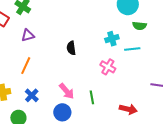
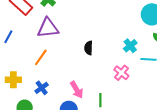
purple triangle: (28, 35) -> (48, 28), size x1.6
cyan cross: (112, 39) -> (130, 46), turned -32

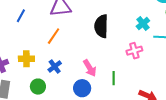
black semicircle: (89, 48) -> (101, 26), size x1.6
pink cross: (121, 73) -> (134, 51), turned 35

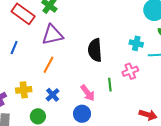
cyan cross: (143, 24) -> (136, 43), turned -32
green line: (114, 78) -> (110, 85), moved

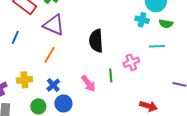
purple triangle: (52, 35) -> (54, 25), turned 35
cyan cross: (136, 43) -> (142, 20), moved
blue circle: (82, 114) -> (63, 103), moved

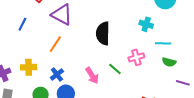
cyan cross: (142, 20) -> (146, 24), moved
green semicircle: (166, 24) -> (169, 62), moved
green line: (111, 75) -> (115, 69), turned -48

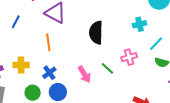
cyan cross: (146, 24) -> (140, 24), turned -32
cyan line: (163, 43) -> (156, 44), turned -49
orange line: (55, 44) -> (48, 42), turned -42

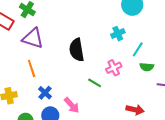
blue cross: (49, 73) -> (45, 93), moved
pink arrow: (84, 74) -> (72, 105), moved

